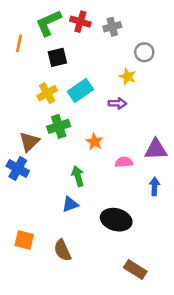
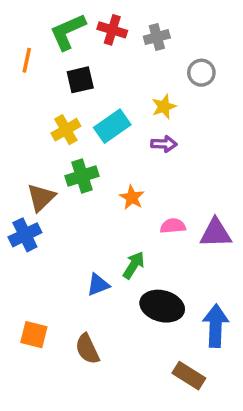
yellow star: (128, 77) -> (164, 107), moved, turned 30
purple triangle: (156, 149) -> (216, 233), moved
blue cross: (18, 169) -> (25, 235), turned 35
green arrow: (78, 176) -> (134, 265), moved, turned 48
blue arrow: (154, 186) -> (216, 326), moved, size x1.6

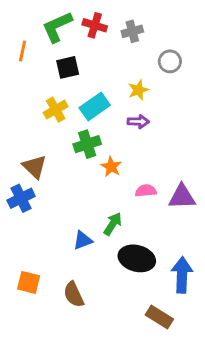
green cross: (82, 176) -> (87, 144), moved
brown triangle: (41, 197) -> (35, 167), turned -32

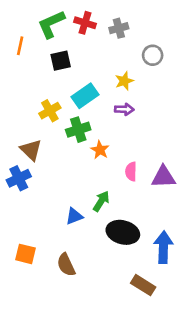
yellow cross: (56, 110) -> (50, 111), moved
pink semicircle: (146, 191) -> (131, 171), turned -84

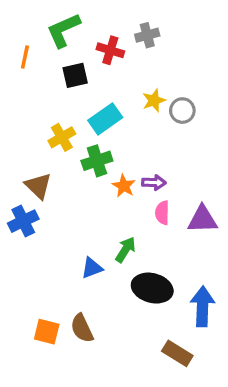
red cross: (85, 23) -> (110, 50), moved
gray circle: (153, 55) -> (182, 111), moved
purple arrow: (124, 109) -> (154, 183), moved
orange square: (26, 254) -> (47, 332), moved

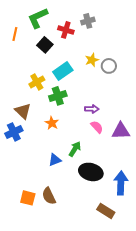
black square: (75, 75) -> (45, 45), turned -35
orange star: (124, 186) -> (52, 123), moved
pink semicircle: (162, 213) -> (97, 127), turned 136

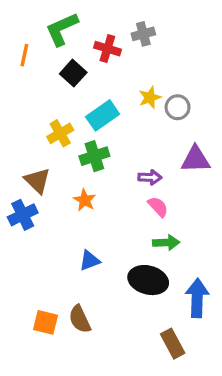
purple triangle: (121, 131) -> (195, 159), moved
green arrow: (75, 149) -> (166, 243), moved, turned 56
brown rectangle: (106, 211) -> (173, 344), turned 30

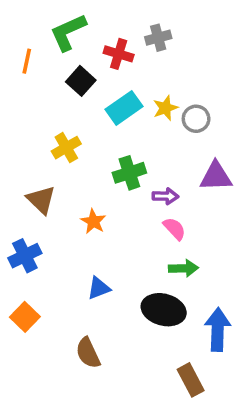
cyan rectangle: (103, 115) -> (124, 108), moved
green cross: (94, 156) -> (129, 173), moved
blue cross: (23, 215) -> (25, 256), moved
orange square: (46, 322) -> (25, 317), moved, turned 30

